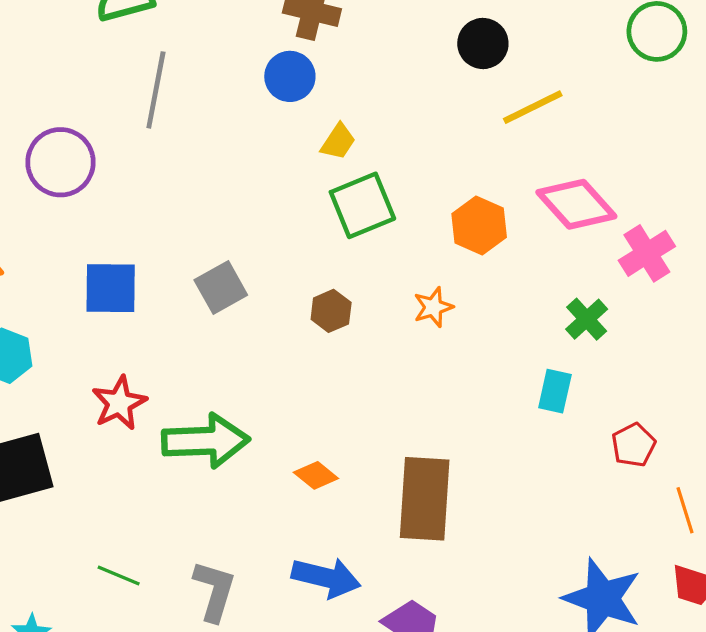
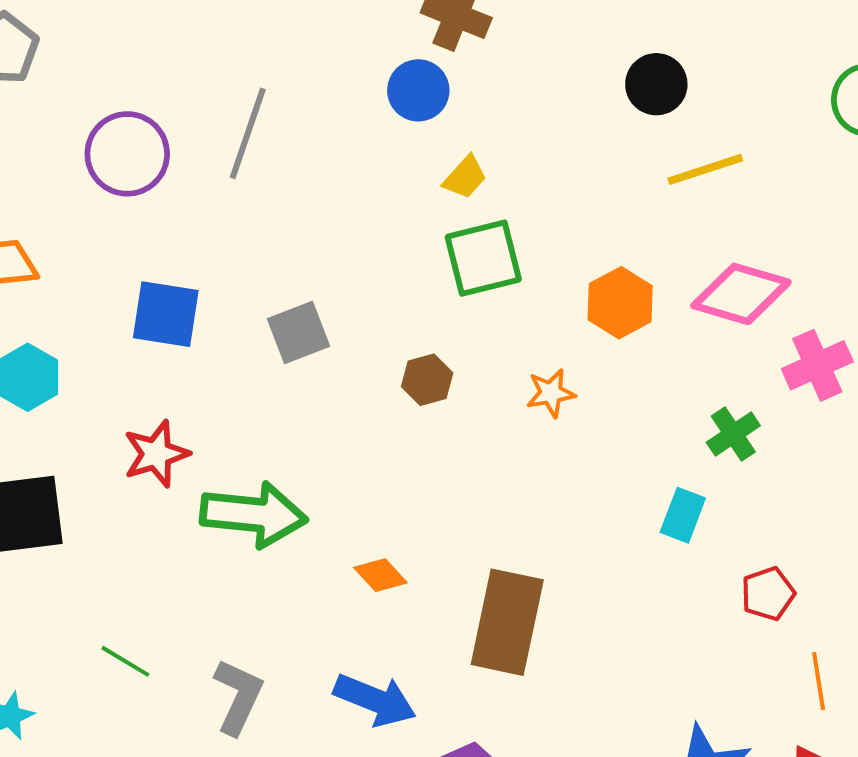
gray line: (156, 90) -> (248, 133), moved
pink diamond: (576, 204) -> (741, 294), turned -40

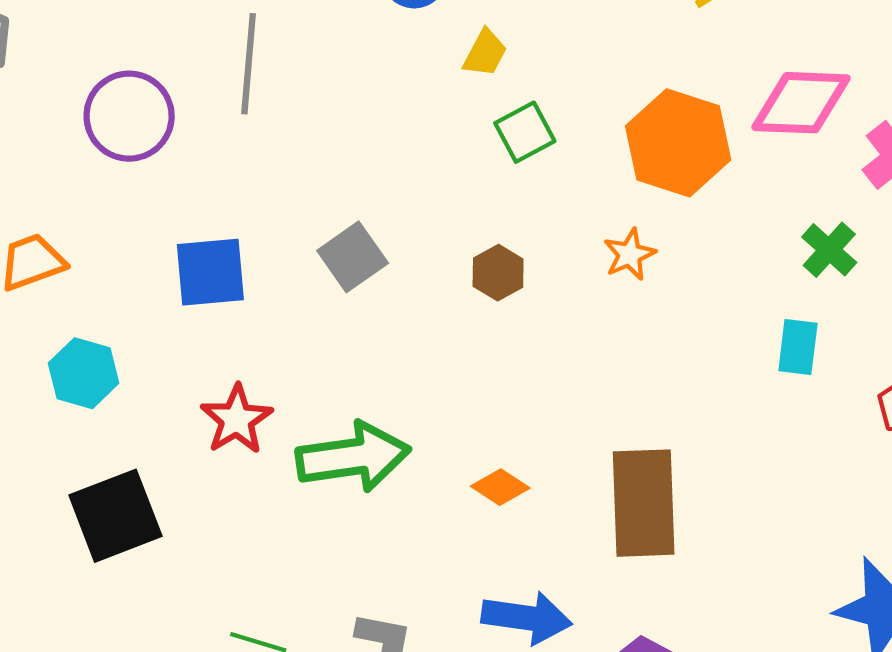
green square: (483, 258) -> (525, 132), size x0.7
orange hexagon: (620, 303) -> (678, 143), size x1.4

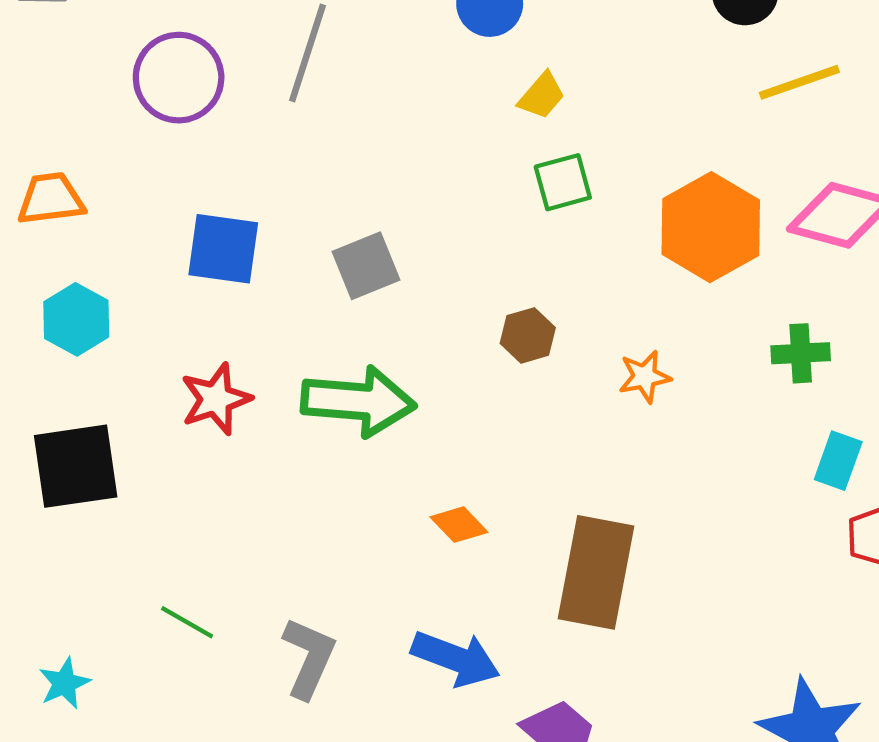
green cross: (829, 250) -> (801, 353), moved, turned 32
orange star: (630, 254) -> (645, 377), moved
brown hexagon: (498, 273) -> (528, 335), moved
cyan rectangle: (798, 347) -> (838, 461), moved
green arrow: (353, 457) -> (358, 401), moved

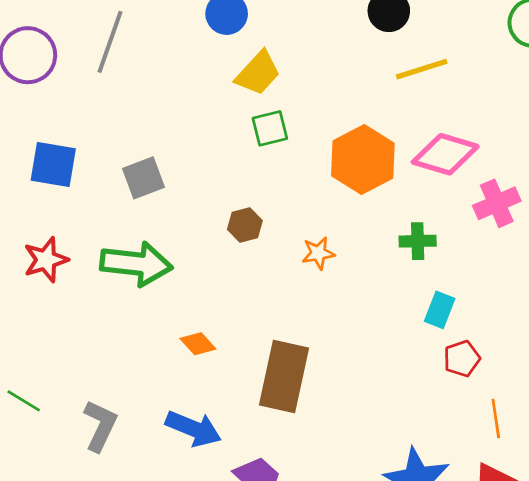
yellow trapezoid: (542, 96) -> (258, 73), size x1.5

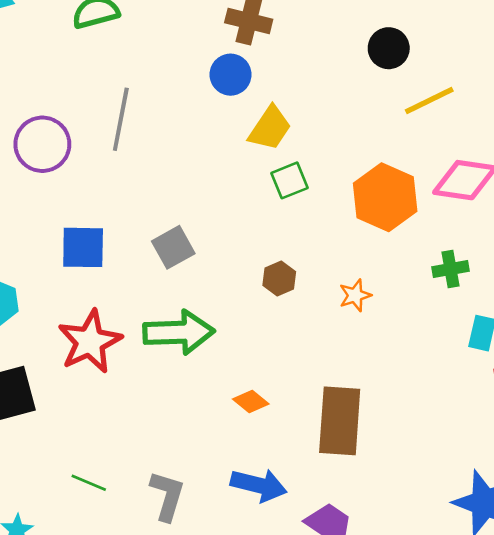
red star: (46, 260) -> (90, 342), size x1.4

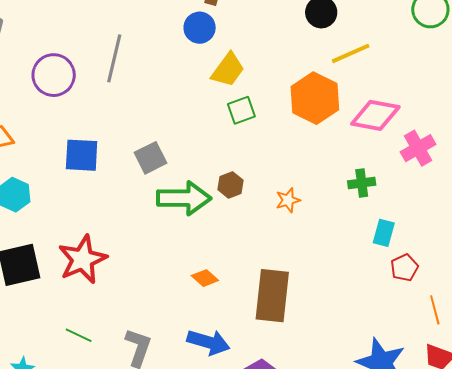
orange hexagon: (385, 197) -> (315, 98), moved
green arrow: (179, 332) -> (184, 198), moved
red star: (90, 342) -> (83, 259), moved

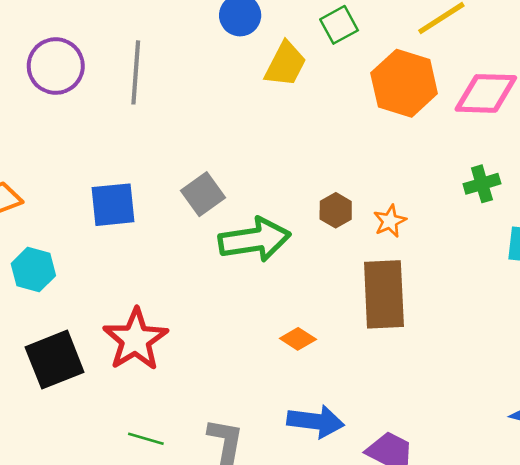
purple circle: (54, 75) -> (56, 66), moved
green square: (241, 110) -> (339, 25), moved
brown hexagon: (231, 185) -> (336, 210), moved
brown rectangle: (272, 296) -> (384, 294), moved

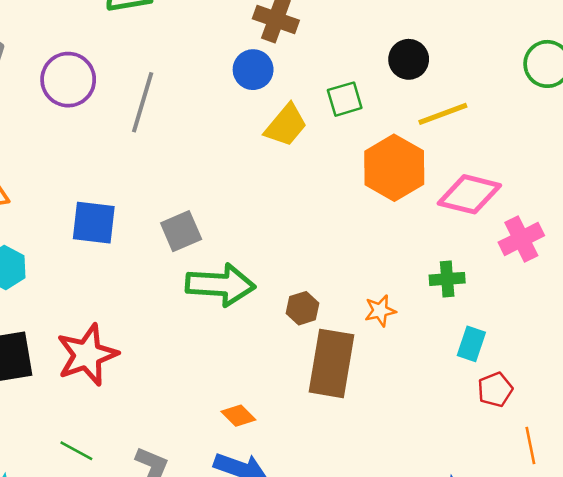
brown hexagon: (336, 210) -> (302, 308), moved
orange star: (390, 221) -> (380, 311), moved
orange diamond: (298, 339) -> (238, 416), moved

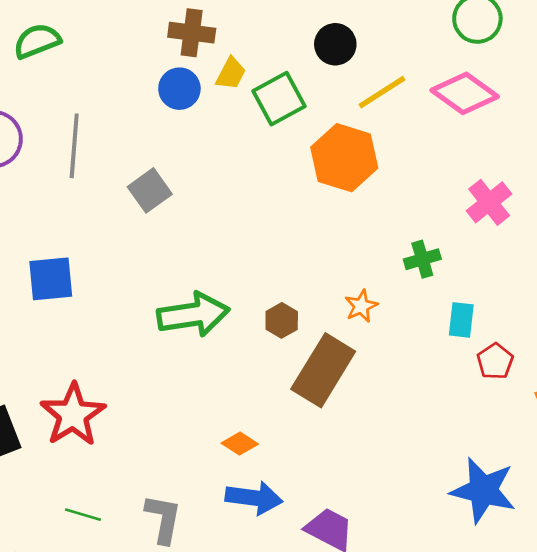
green square: (345, 99) -> (279, 99), size x1.4
yellow trapezoid: (286, 125) -> (231, 73), moved, size x0.7
pink diamond: (469, 194) -> (465, 93), moved, turned 34
gray square: (181, 231) -> (150, 190), moved
brown rectangle: (332, 363) -> (323, 370), turned 34

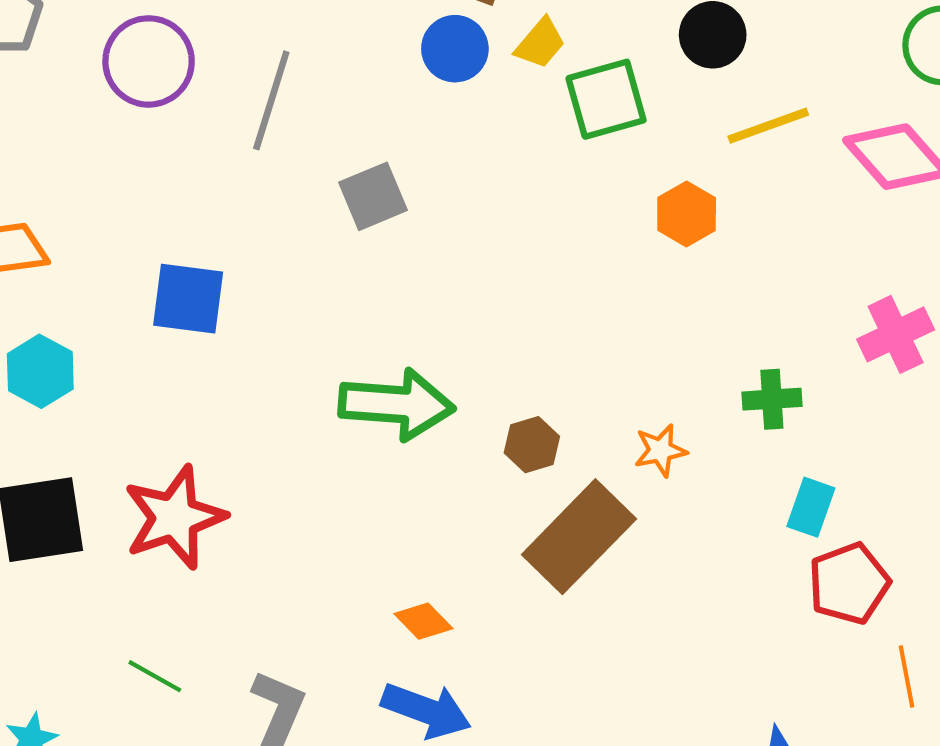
orange hexagon: (344, 158) -> (687, 214), size x0.6
red pentagon: (495, 361) -> (849, 583), size x1.4

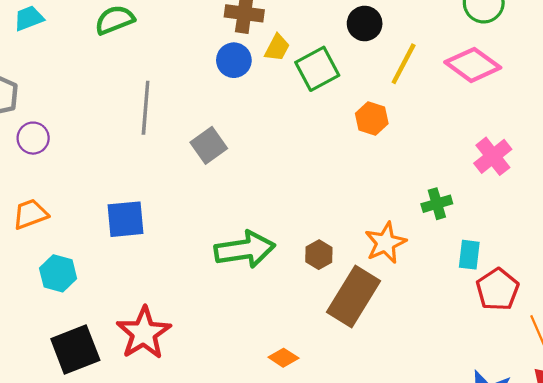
purple circle: (149, 61) -> (33, 138), moved, size x0.7
yellow line: (768, 126) -> (404, 64), turned -30
orange star: (660, 450) -> (385, 243), size x1.5

